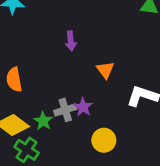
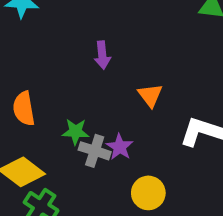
gray cross: (65, 110) -> (95, 151), turned 35
green star: (43, 121) -> (76, 132), moved, turned -30

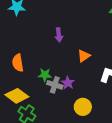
orange triangle: (150, 95) -> (84, 56), turned 32

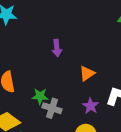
purple star: (68, 83) -> (91, 106), moved

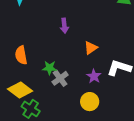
gray cross: (52, 108) -> (60, 78), turned 35

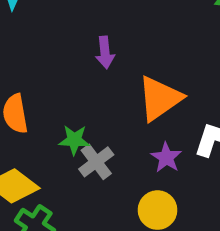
orange triangle: (91, 48) -> (160, 98), size x1.6

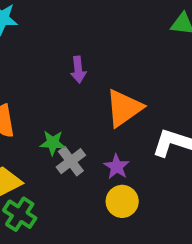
purple star: (166, 157) -> (117, 167), moved

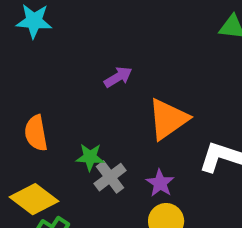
purple arrow: (78, 70) -> (118, 77), turned -115

